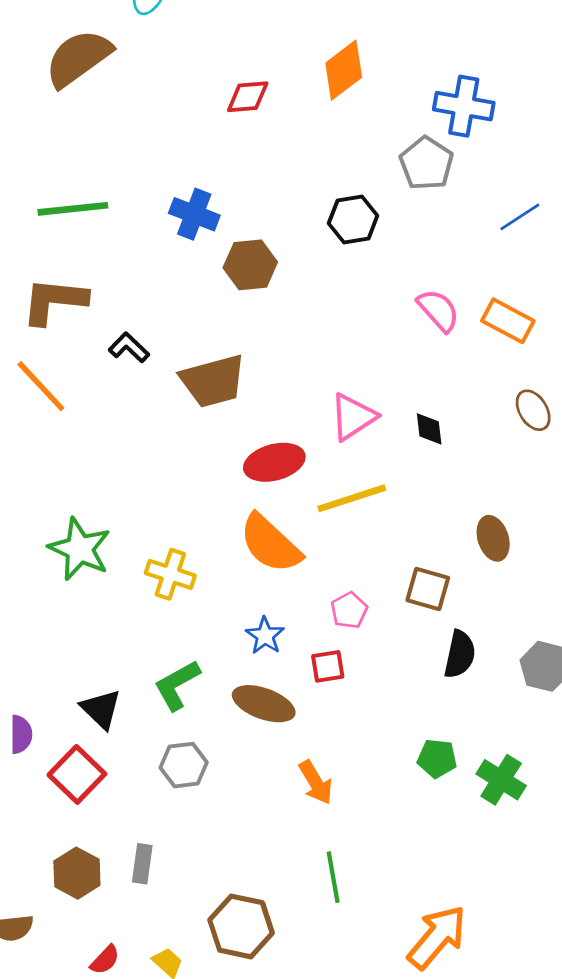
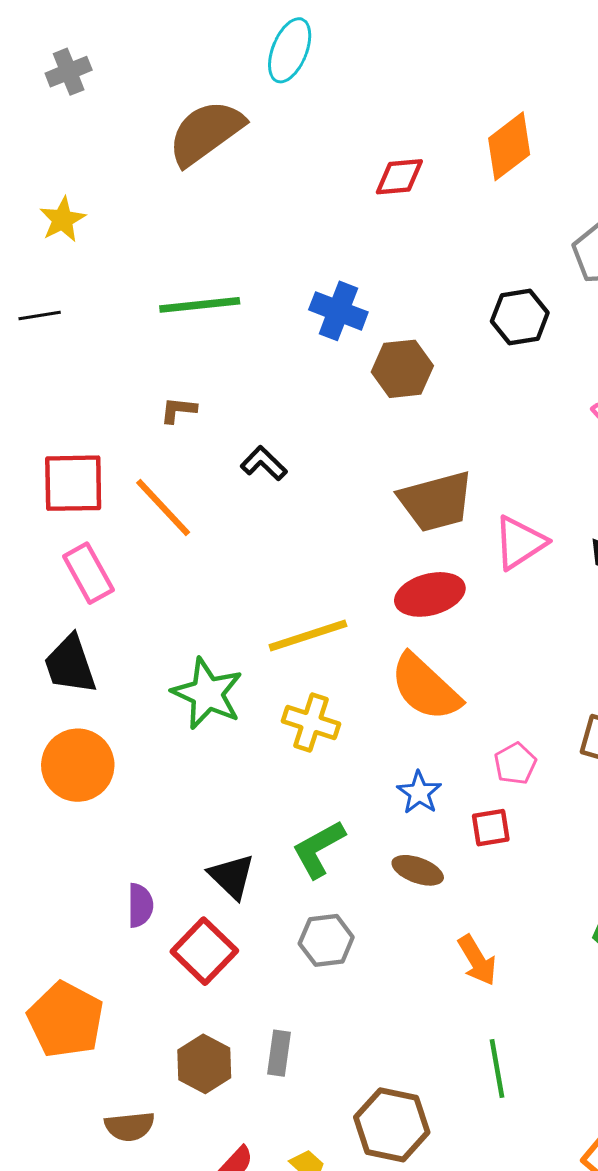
brown L-shape: (54, 301) -> (178, 410), size x0.5
brown trapezoid: (213, 381) -> (436, 501), moved
yellow line: (352, 498) -> (308, 636), moved
brown ellipse: (264, 704) -> (418, 870), size x0.7

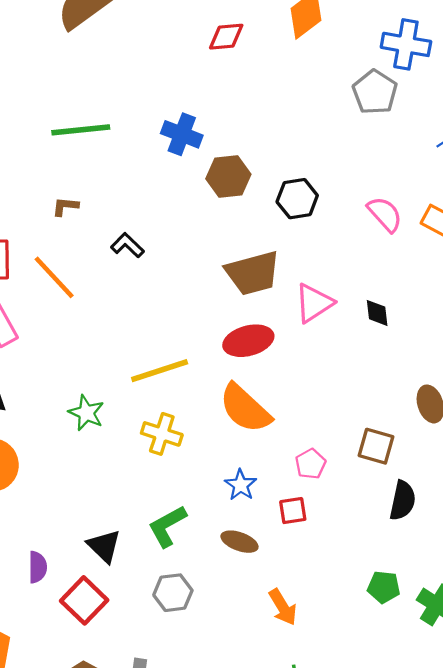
black hexagon: (520, 317) -> (297, 199), moved
green star: (207, 694) -> (86, 413), size x0.7

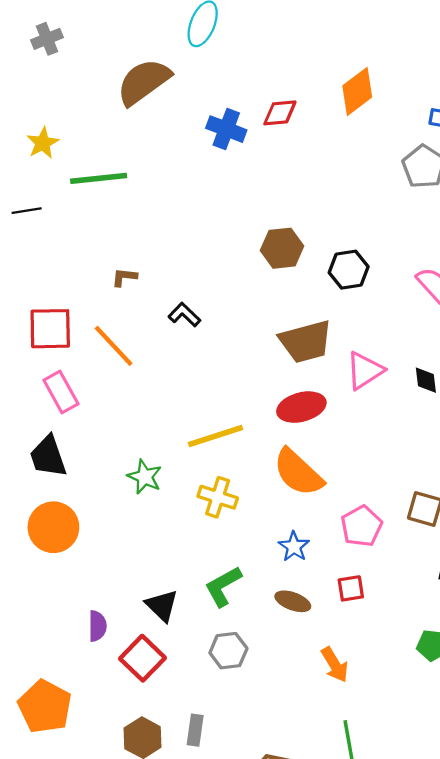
green line: (81, 130) -> (99, 178), moved
blue cross: (182, 134) -> (226, 129), moved
pink pentagon: (311, 464) -> (362, 526), size x1.4
red square: (293, 511) -> (351, 588), moved

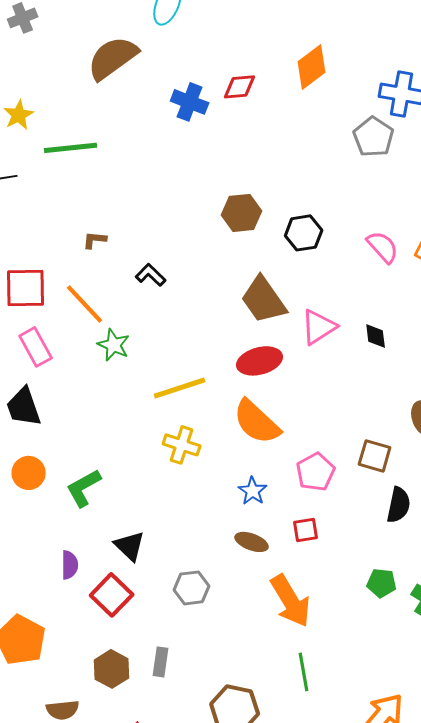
brown trapezoid: (306, 342) -> (264, 300), turned 70
green star: (145, 477) -> (114, 345), moved
orange circle: (53, 527) -> (29, 473), size x0.7
green L-shape: (223, 586) -> (84, 488), moved
orange arrow: (335, 665) -> (291, 601), size x1.6

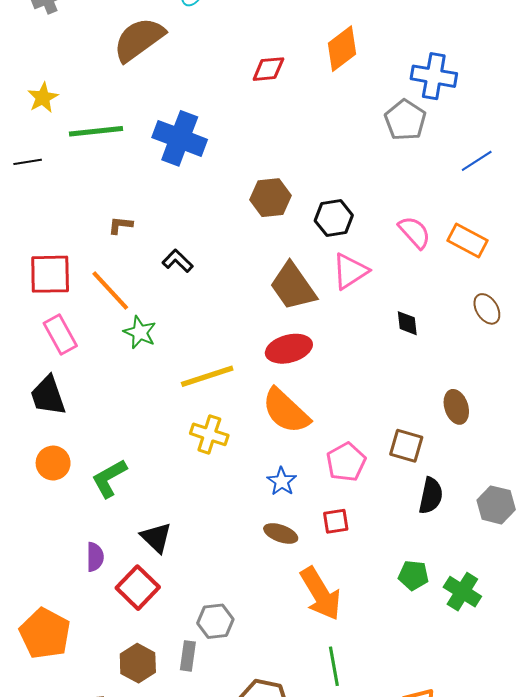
blue cross: (190, 102) -> (180, 138), moved, size x1.4
pink triangle: (319, 327) -> (350, 271), moved
gray hexagon: (192, 588) -> (215, 621), moved

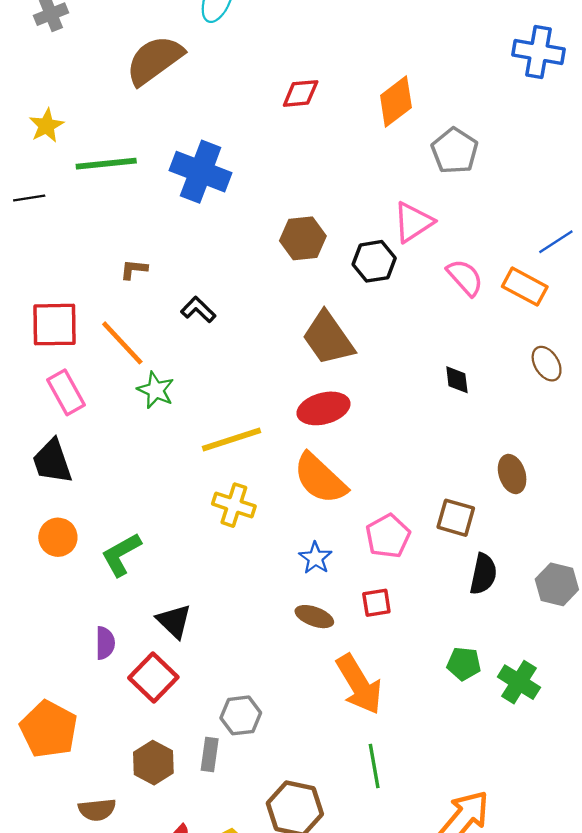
orange diamond: (342, 49) -> (396, 101), moved
blue cross: (434, 76) -> (539, 52), moved
blue line: (477, 161) -> (556, 242), moved
pink triangle: (350, 271) -> (413, 222), moved

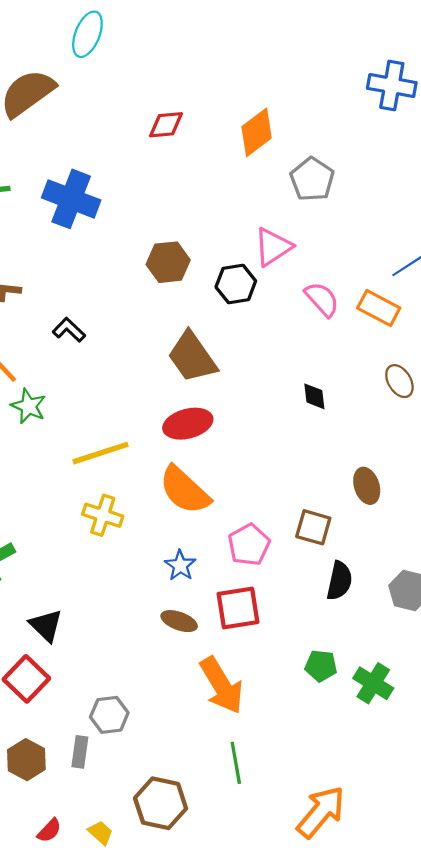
red square: (376, 603) -> (238, 608), size x1.6

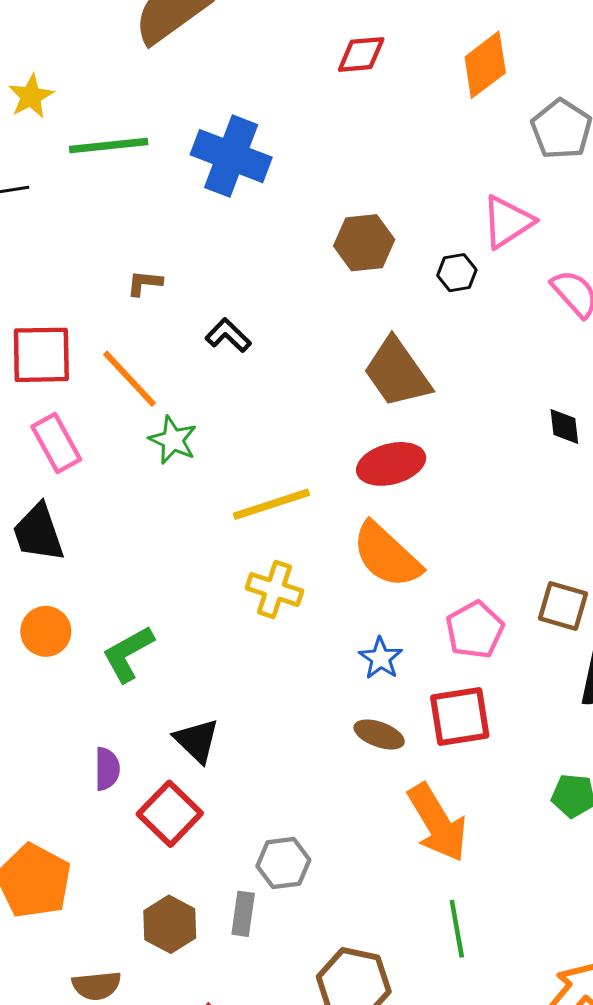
black hexagon: (236, 284) -> (457, 273), size x0.7

